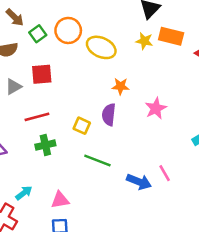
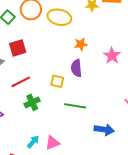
blue arrow: (139, 182) -> (104, 130), moved
cyan arrow: (24, 193) -> (33, 142), moved

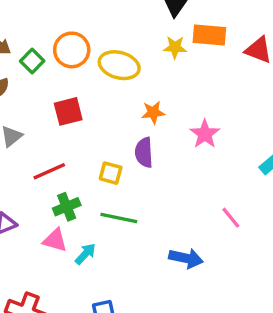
red square: (18, 48) -> (68, 111), moved
green line: (75, 106) -> (119, 218), moved
cyan arrow: (33, 142) -> (85, 254), moved
pink triangle: (53, 143) -> (55, 240), moved, turned 35

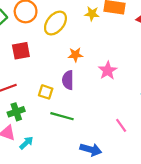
yellow ellipse: (119, 65) -> (55, 23), turned -70
green line: (119, 218) -> (62, 116), moved

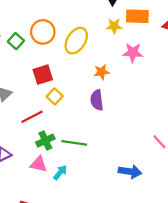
pink star: (108, 71) -> (133, 53), moved, turned -30
yellow square: (46, 92) -> (55, 96), moved, turned 32
green line: (62, 116) -> (74, 143), moved

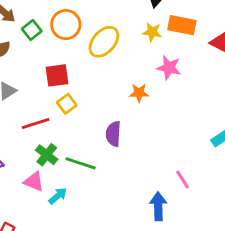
orange star: (102, 72) -> (139, 93), moved
purple semicircle: (97, 100) -> (113, 134), moved
green cross: (45, 141) -> (47, 155), turned -36
blue arrow: (130, 172) -> (158, 206), moved, turned -110

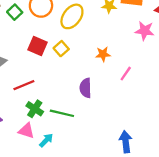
pink star: (169, 68) -> (145, 31), moved
red square: (57, 75) -> (38, 46), turned 36
yellow square: (67, 104) -> (61, 49), moved
pink line: (182, 179) -> (126, 74), moved, turned 72

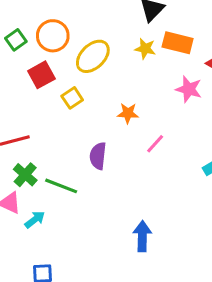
red square: (38, 46) -> (41, 75), moved, turned 30

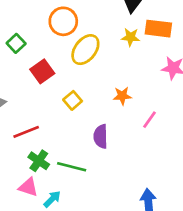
orange circle: (53, 36) -> (63, 21), moved
yellow square: (72, 98) -> (73, 100), moved

